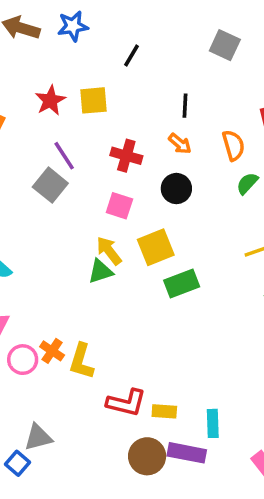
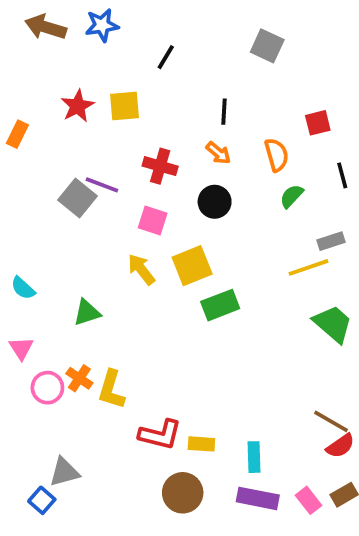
purple line: (64, 156) -> (102, 185), moved, turned -36
green triangle: (100, 271) -> (87, 313), moved
purple rectangle: (187, 453) -> (258, 498), moved

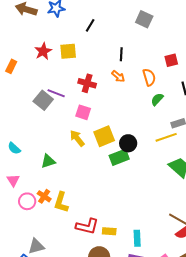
black circle: (215, 202) -> (128, 143), moved

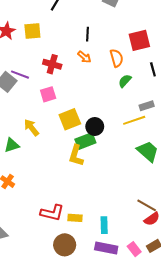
red square: (171, 60) -> (139, 40), size x1.5
pink square: (83, 112) -> (48, 94), turned -35
yellow arrow: (77, 138) -> (31, 128), moved
yellow L-shape: (61, 202) -> (76, 156), moved

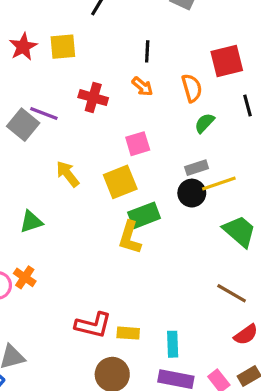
pink square: (48, 94) -> (138, 144), moved
gray rectangle: (147, 106) -> (197, 168), moved
black circle: (95, 127) -> (192, 193), moved
yellow arrow: (31, 128) -> (68, 174), moved
brown line: (147, 205) -> (232, 293), moved

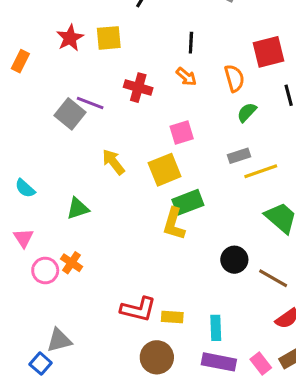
black circle: (192, 193) -> (234, 260), moved

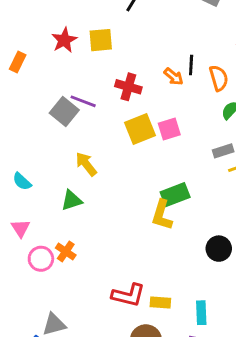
black line: (191, 43) -> (191, 65), moved
yellow arrow: (113, 162) -> (86, 164), moved
yellow square: (165, 170) -> (140, 129), moved

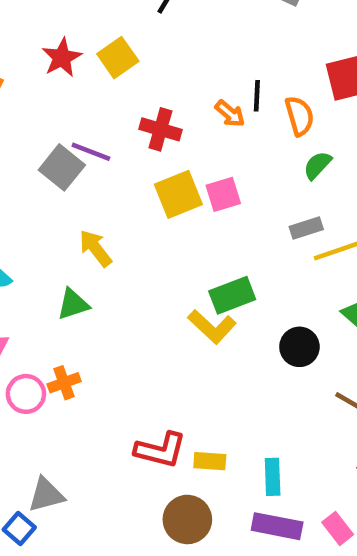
yellow square: (101, 40) -> (118, 58), turned -30
yellow L-shape: (162, 215) -> (212, 327), turned -64
black circle: (219, 249) -> (299, 347), moved
orange cross: (66, 251) -> (64, 383), turned 36

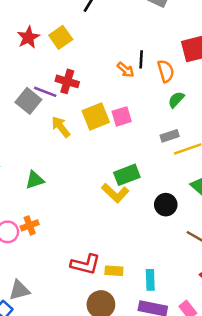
red cross: (160, 129) -> (67, 81), moved
yellow arrow: (95, 248) -> (61, 127), moved

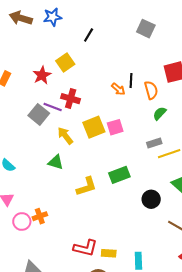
red star: (28, 37) -> (42, 75), moved
green triangle: (35, 180) -> (56, 162), moved, turned 35
yellow L-shape: (115, 193) -> (86, 187), moved, turned -60

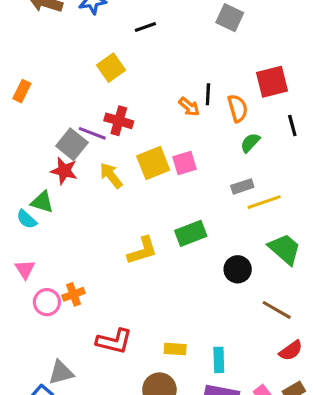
black line: (89, 35) -> (145, 27), turned 40
red star: (42, 75) -> (64, 171), moved, turned -30
green triangle: (56, 162) -> (42, 202), moved
red L-shape: (85, 248) -> (114, 341), moved

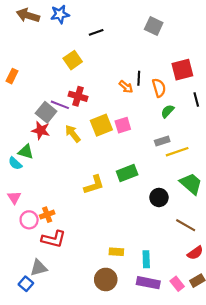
red L-shape: (114, 341) -> (54, 239), moved

